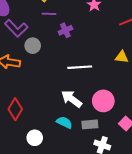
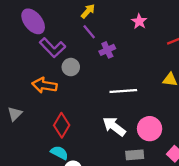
purple line: (49, 14) -> (89, 32), turned 48
red diamond: (15, 109) -> (62, 125), moved
cyan semicircle: (64, 122) -> (59, 153), moved

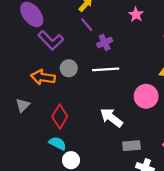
gray circle: (71, 67) -> (69, 68), moved
white line: (123, 91) -> (106, 69), moved
gray triangle: (15, 114) -> (23, 105), moved
pink circle: (150, 129) -> (146, 96), moved

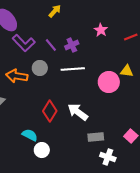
pink star: (136, 14) -> (101, 30), moved
purple line: (87, 25) -> (51, 45), moved
pink circle: (146, 96) -> (109, 82), moved
red diamond: (60, 116) -> (50, 111), moved

